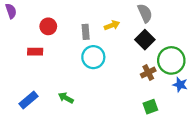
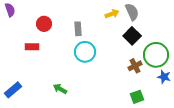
yellow arrow: (112, 25) -> (112, 14), moved
blue rectangle: (28, 100) -> (13, 90), moved

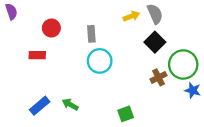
blue rectangle: (13, 90) -> (40, 106), moved
green square: (137, 97) -> (126, 114), moved

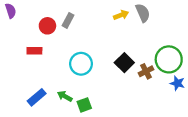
gray rectangle: (91, 34) -> (68, 20), moved, turned 32
black square: (155, 42) -> (124, 63), moved
cyan circle: (100, 61) -> (81, 64), moved
green square: (126, 114) -> (84, 105), moved

